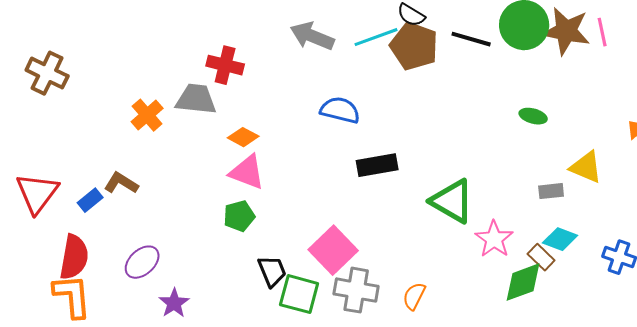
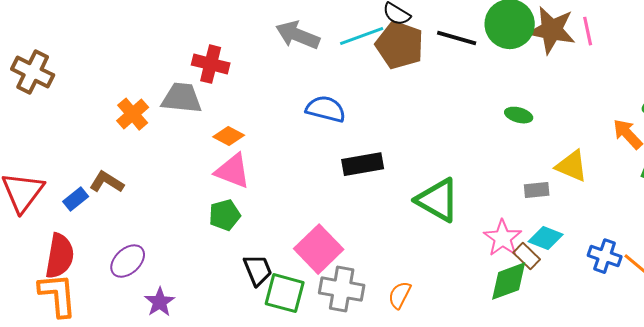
pink star: (494, 239) -> (503, 238), moved

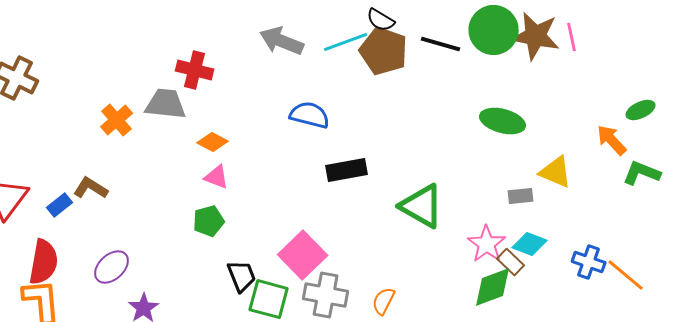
green ellipse: (519, 115) -> (503, 121), size x1.6
pink triangle: (233, 171) -> (217, 177), size x0.7

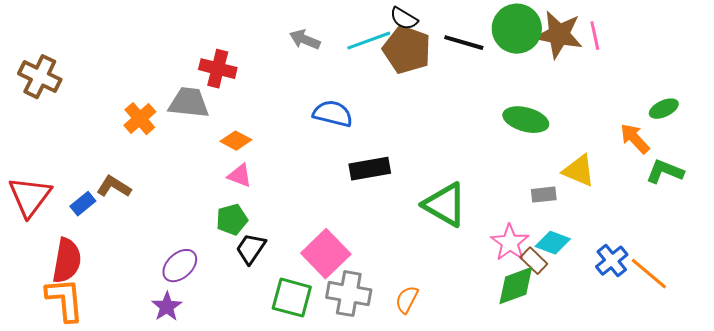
gray arrow: (282, 41) -> (305, 40), size x0.7
blue cross: (589, 262) -> (612, 261), turned 32
purple ellipse: (112, 267) -> (180, 266), moved
black trapezoid: (242, 276) -> (251, 249), moved, turned -124

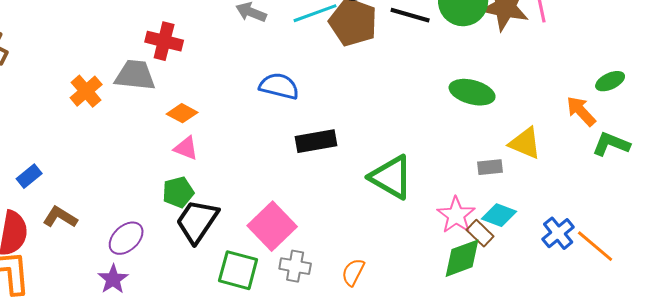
brown L-shape: (114, 187) -> (60, 217), moved
black trapezoid: (251, 249) -> (197, 221), size x1.4
gray cross: (349, 294) -> (295, 266), size x0.7

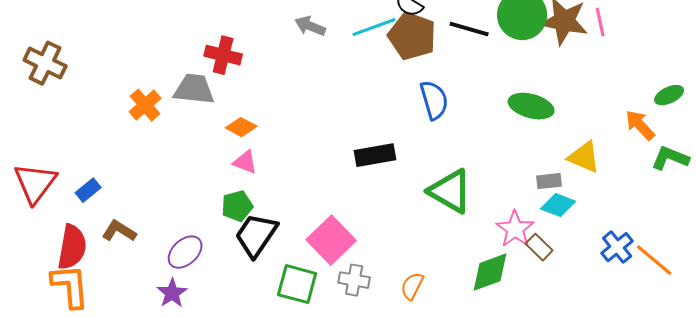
blue semicircle: (279, 86) -> (434, 100), moved, turned 60
cyan diamond: (499, 215) -> (558, 205), moved
green diamond: (462, 258) -> (490, 272), moved

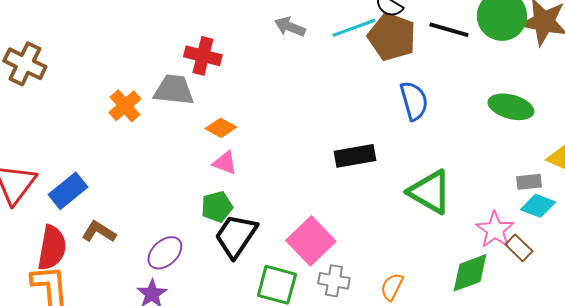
blue rectangle: (88, 190) -> (68, 191), size x1.5

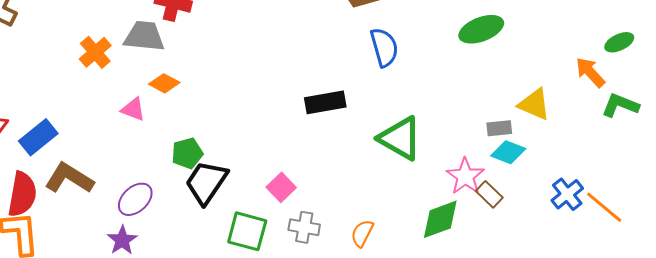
green ellipse: (511, 107) -> (481, 29), moved, turned -36
orange diamond: (221, 128) -> (164, 83), moved
pink triangle: (225, 163) -> (133, 109), moved
brown L-shape: (99, 232) -> (69, 178), size x1.4
pink square: (311, 241) -> (281, 187), size x0.6

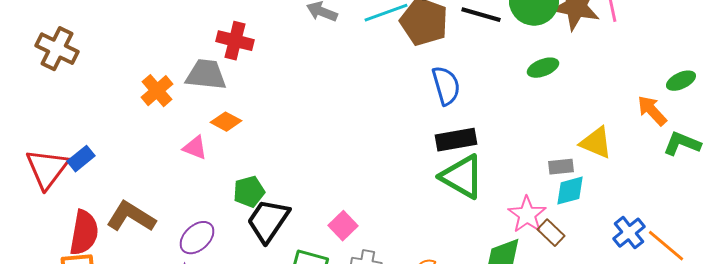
green ellipse: (481, 29) -> (543, 68), size x0.7
black rectangle: (325, 102) -> (456, 140), moved
blue rectangle: (38, 137) -> (81, 159), moved, size x0.7
cyan diamond: (508, 152) -> (570, 191), turned -36

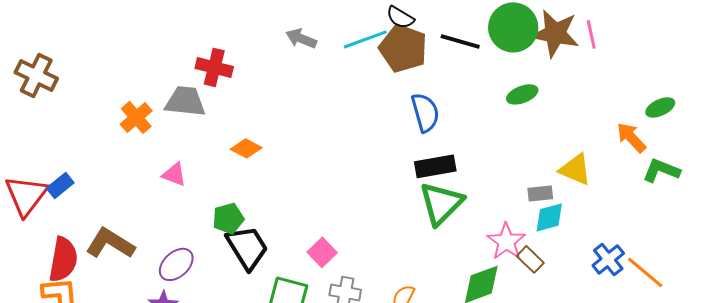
orange diamond: (226, 122) -> (246, 148), moved
green triangle: (462, 177) -> (441, 203), turned 45
black trapezoid: (268, 221) -> (247, 247), turned 114

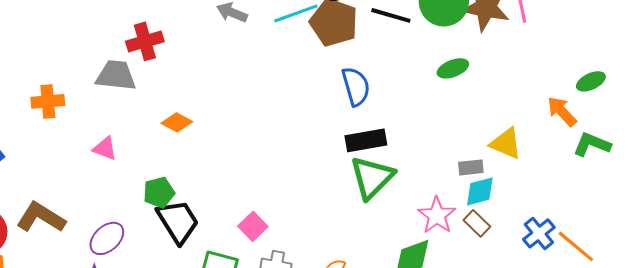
red cross: (214, 67) -> (145, 41), turned -30
orange cross: (136, 117) -> (48, 101), moved, turned 36
brown rectangle: (530, 259) -> (477, 223), moved

